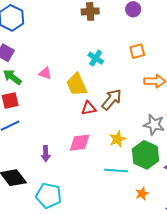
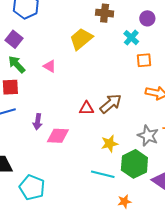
cyan cross: (96, 58) -> (131, 38), moved
yellow trapezoid: (77, 85) -> (81, 39), moved, turned 65
pink diamond: (80, 143) -> (58, 136), moved
purple arrow: (46, 154) -> (38, 122), moved

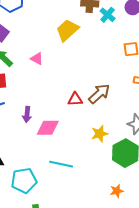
cyan cross: (131, 38) -> (108, 15), moved
cyan line: (103, 174) -> (61, 164), moved
cyan pentagon: (32, 187) -> (24, 180), turned -30

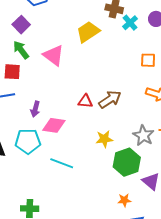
pink triangle: (37, 59) -> (54, 55), size x1.6
cyan pentagon: (24, 180) -> (28, 141), moved
orange star: (117, 191) -> (124, 200), moved

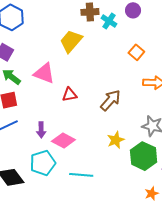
orange square: (148, 60) -> (136, 52), turned -35
red triangle: (85, 101) -> (70, 95), moved
pink diamond: (54, 125) -> (63, 141), turned 35

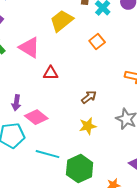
orange square: (136, 52) -> (97, 42), moved
brown arrow: (110, 100) -> (89, 97), moved, size x0.7
green hexagon: (144, 156) -> (80, 169), moved

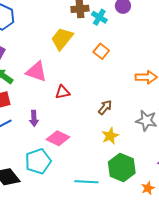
purple arrow: (16, 103) -> (34, 118), moved
cyan line: (48, 154) -> (86, 182), moved
green hexagon: (80, 169) -> (122, 168), moved

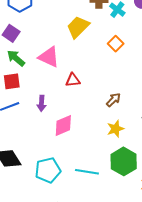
pink diamond: (58, 138) -> (63, 126), turned -55
cyan pentagon: (38, 161) -> (48, 170), moved

